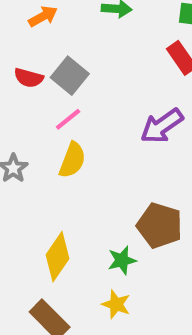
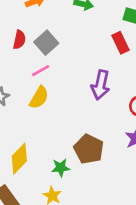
red semicircle: (29, 78) -> (19, 40), turned -102
purple arrow: (162, 126) -> (101, 85), turned -52

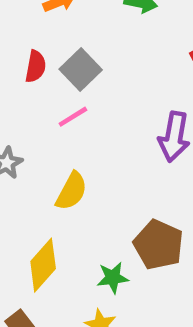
yellow semicircle: (39, 98) -> (72, 191), moved

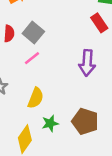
green star: (113, 278) -> (50, 123), moved

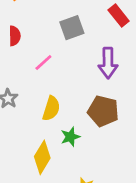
gray square: (33, 33) -> (72, 28), moved, turned 35
brown pentagon: (85, 121) -> (103, 111), moved

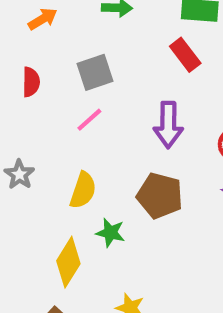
gray square: (72, 28) -> (95, 72), moved
pink line: (43, 63) -> (89, 120), moved
green star: (70, 137) -> (110, 233), turned 30

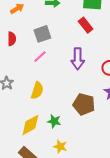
brown pentagon: (160, 196) -> (84, 104), moved
green star: (110, 233) -> (54, 121), moved
yellow diamond: (68, 262) -> (30, 125), turned 30

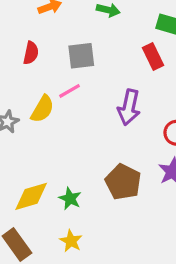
yellow semicircle: (37, 90) -> (42, 109), moved

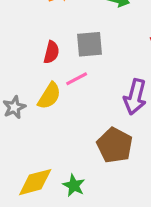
red semicircle: (31, 53) -> (51, 52), moved
brown pentagon: (123, 182) -> (115, 145), moved

